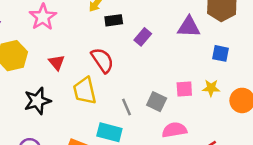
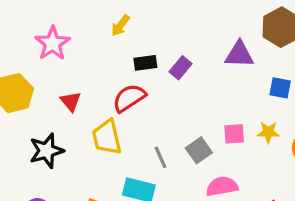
black rectangle: (114, 20) -> (145, 63), moved
red semicircle: (102, 60) -> (129, 98), turned -88
gray square: (157, 102) -> (199, 150), turned 30

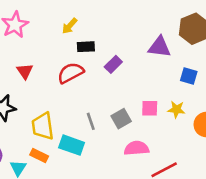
yellow arrow: (120, 25) -> (70, 26), moved
purple rectangle: (181, 68) -> (113, 64), moved
yellow trapezoid: (107, 137) -> (43, 126), moved

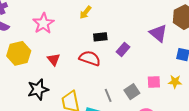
yellow arrow: (70, 26) -> (85, 12), moved
purple triangle: (159, 47) -> (158, 33), turned 36
red semicircle: (71, 73) -> (90, 58), turned 50

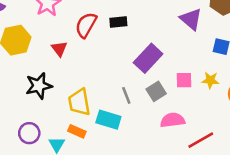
purple rectangle: (123, 49) -> (148, 58), moved, size x1.6
red semicircle: (90, 58) -> (86, 25), moved, turned -80

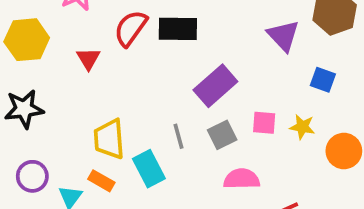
black rectangle: (118, 22) -> (178, 29), size x1.5
black star: (39, 86) -> (24, 109), moved
cyan rectangle: (108, 120) -> (149, 169), turned 40

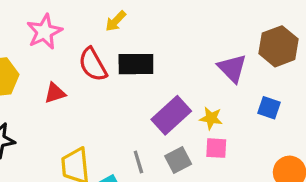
red semicircle: (131, 28) -> (93, 64), turned -64
red triangle: (88, 59) -> (55, 93), turned 45
yellow star: (302, 127) -> (211, 118), moved

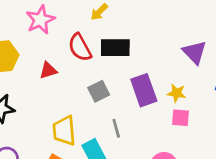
purple rectangle: (171, 115) -> (144, 90), turned -68
gray square: (178, 160) -> (99, 91), moved

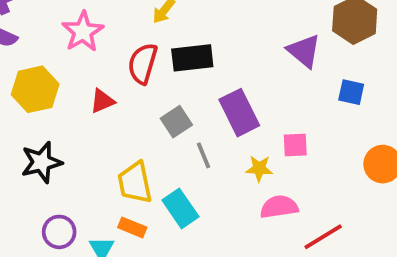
red semicircle: (80, 47) -> (143, 64), turned 52
yellow star: (177, 93) -> (259, 168), moved
gray line: (116, 128) -> (203, 155), moved

